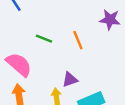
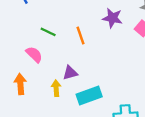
pink semicircle: (19, 65) -> (34, 54), moved, size x0.7

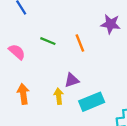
pink semicircle: (34, 54) -> (17, 52), moved

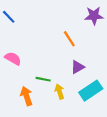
green line: (48, 41) -> (43, 79), moved
purple triangle: (72, 80) -> (78, 67), moved

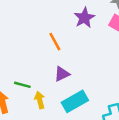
purple star: (94, 16) -> (84, 18), turned -30

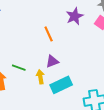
yellow arrow: (40, 100) -> (40, 77), moved

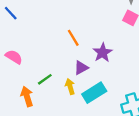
purple star: (75, 16) -> (103, 53), moved
green line: (19, 68) -> (45, 79), turned -48

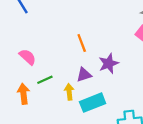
pink semicircle: (14, 57) -> (28, 57), moved

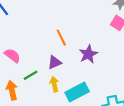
purple triangle: (84, 75) -> (55, 62), moved

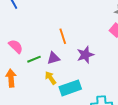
green line: (31, 75) -> (34, 59), moved
yellow arrow: (54, 84) -> (50, 78), turned -32

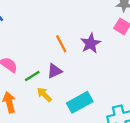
purple star: (85, 55) -> (91, 43), moved
yellow arrow: (50, 78) -> (44, 95), moved

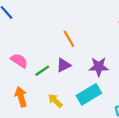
purple star: (91, 43) -> (99, 67), moved, turned 30
yellow arrow: (44, 95) -> (55, 101), moved

